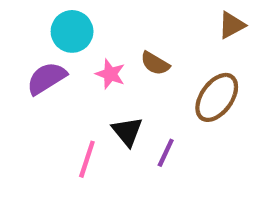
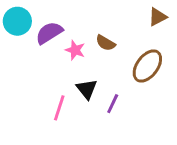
cyan circle: (72, 31) -> (17, 21), moved
purple semicircle: (46, 78) -> (49, 33), moved

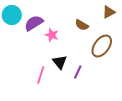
brown semicircle: (105, 43) -> (82, 25), moved

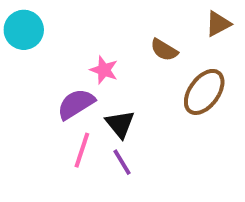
purple semicircle: (34, 23) -> (76, 104), moved
purple line: (78, 72) -> (122, 162), moved, turned -56

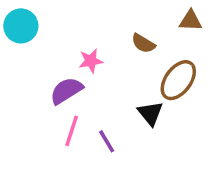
brown triangle: (218, 24) -> (191, 21), turned 30
pink star: (104, 70) -> (91, 61), turned -30
black triangle: (120, 124) -> (150, 113), moved

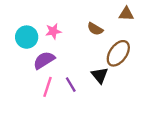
cyan circle: (21, 26) -> (27, 37), moved
pink star: (91, 61) -> (53, 31), moved
purple line: (107, 141) -> (71, 85), moved

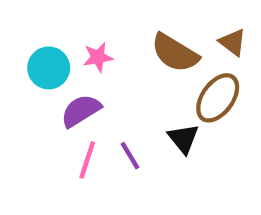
brown triangle: (126, 14) -> (233, 42), moved, turned 35
brown semicircle: (95, 29) -> (175, 53), size x1.6

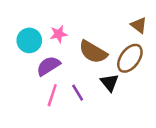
brown semicircle: (175, 53) -> (93, 52), moved

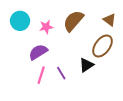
cyan circle: (29, 40) -> (20, 21), moved
brown semicircle: (93, 52) -> (73, 21), moved, turned 100
black triangle: (110, 82) -> (86, 65), turned 35

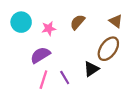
brown semicircle: (73, 21) -> (78, 22), size x0.7

